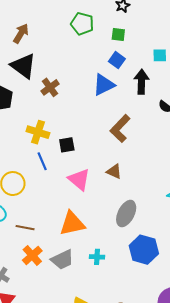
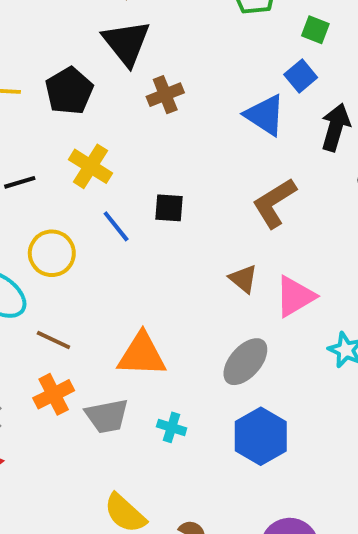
blue triangle: (104, 85) -> (265, 115), turned 45
yellow cross: (38, 132) -> (91, 166), moved
blue line: (42, 161) -> (116, 226), turned -30
pink triangle: (79, 179) -> (295, 296), moved, turned 35

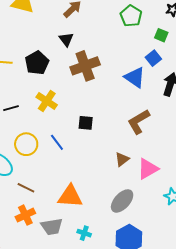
black triangle: (126, 43) -> (66, 39), size x0.6
brown cross: (165, 95) -> (85, 66), size x1.6
blue line: (116, 226) -> (57, 142), moved
brown triangle: (243, 279) -> (122, 159), turned 42

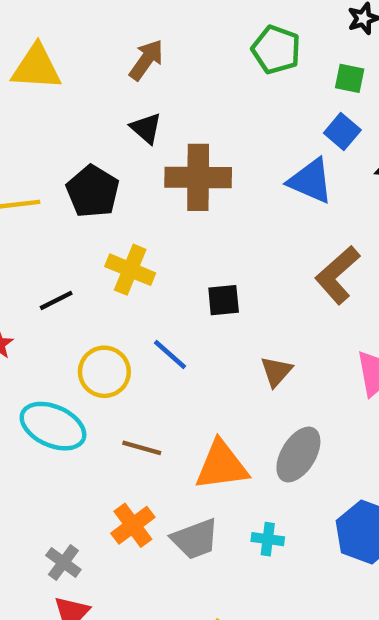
brown cross: (85, 66) -> (198, 177), turned 32
brown triangle: (122, 159) -> (276, 371), moved
brown line: (26, 188) -> (142, 448), moved
gray ellipse: (122, 201) -> (298, 455), moved

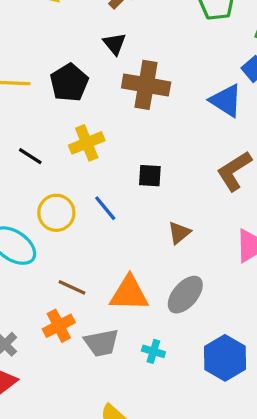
yellow cross: (130, 270) -> (87, 143), turned 36
black line: (56, 300) -> (30, 156), turned 50
brown line: (142, 448) -> (72, 287), moved

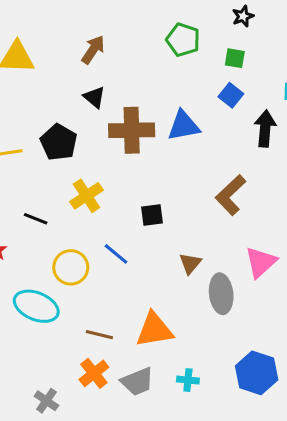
blue triangle: (226, 101) -> (184, 126), moved, turned -32
gray ellipse: (185, 295) -> (221, 294), moved, turned -36

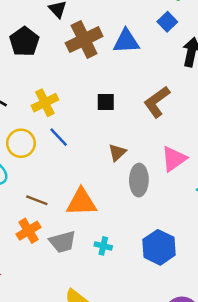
brown cross: (132, 130) -> (84, 40), turned -32
yellow cross: (86, 196) -> (45, 103), moved
black square: (152, 215) -> (106, 102), moved

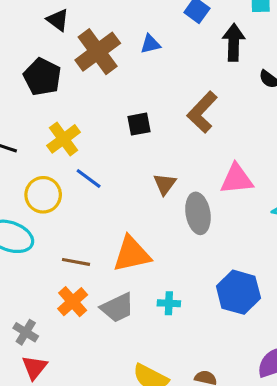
blue triangle: (126, 41) -> (150, 44), size x0.6
black pentagon: (24, 42) -> (42, 77), moved
pink triangle: (174, 159) -> (237, 179), turned 40

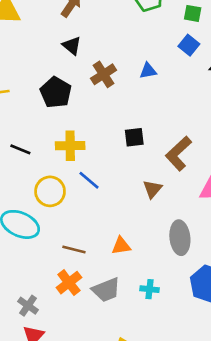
brown cross: (98, 52) -> (104, 74), size x0.7
brown L-shape: (202, 112) -> (178, 154), moved
yellow cross: (64, 139) -> (70, 146), turned 32
gray ellipse: (198, 213) -> (180, 238), moved
orange triangle: (132, 254) -> (121, 246), size x0.6

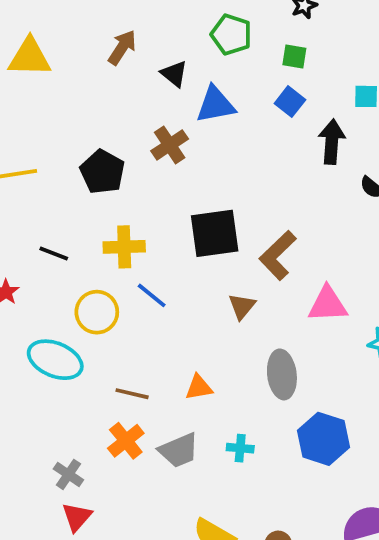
black triangle: (72, 46) -> (174, 74), moved
blue triangle: (148, 71) -> (215, 105), moved, size x1.6
black square: (134, 137) -> (215, 233), size x1.8

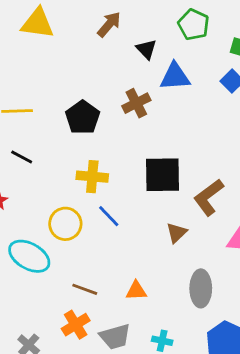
black line: (54, 253) -> (22, 157), moved

